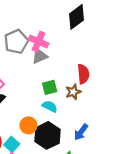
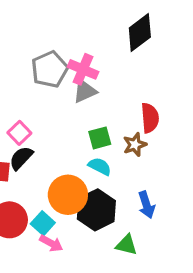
orange circle: (28, 125) -> (68, 195), size x1.5
blue arrow: (81, 132) -> (147, 205), turned -54

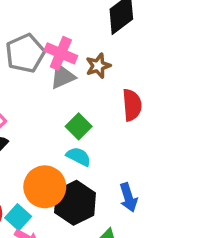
green square: (100, 138) -> (79, 126), turned -30
brown star: (135, 145) -> (98, 66), moved

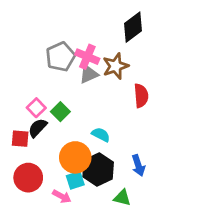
brown star: (98, 66) -> (116, 66), size x1.4
green square: (79, 126) -> (60, 112), moved
cyan square: (18, 217) -> (75, 180), moved, turned 30

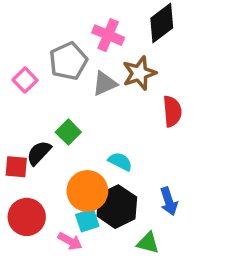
pink cross: (87, 57) -> (108, 35), moved
pink square: (36, 108) -> (25, 80), moved

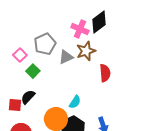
pink cross: (108, 35) -> (80, 29), moved
green square: (68, 132) -> (33, 71), moved
cyan semicircle: (120, 162) -> (75, 102), turned 96

